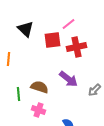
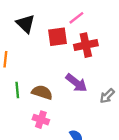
green line: (18, 94) -> (17, 90), moved

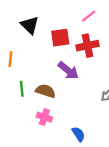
pink line: (76, 18) -> (89, 16), moved
purple arrow: (76, 83) -> (68, 71), moved

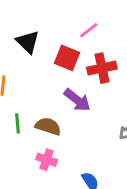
pink line: (89, 16) -> (89, 30), moved
red square: (60, 38) -> (67, 58), turned 30

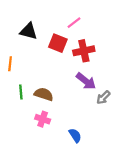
black triangle: (28, 42) -> (29, 31), turned -30
purple arrow: (77, 100) -> (86, 81), moved

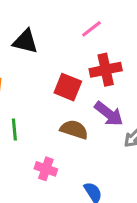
red square: (58, 43) -> (68, 87), moved
brown semicircle: (44, 94) -> (74, 129), moved

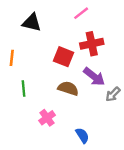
pink cross: (46, 169) -> (47, 118), turned 35

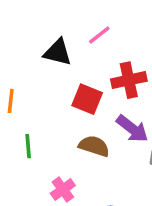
pink line: (81, 13) -> (99, 35), moved
black triangle: (32, 23) -> (58, 52), moved

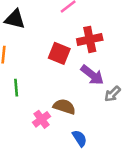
black triangle: (58, 52) -> (15, 19), moved
brown semicircle: (94, 146) -> (64, 107), moved

